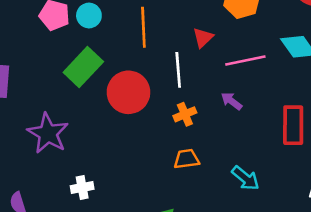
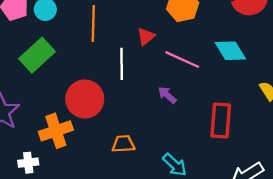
pink line: (245, 60) -> (182, 60), turned 32
red circle: (128, 92) -> (85, 99), moved
orange cross: (185, 114) -> (56, 131), moved, size x1.6

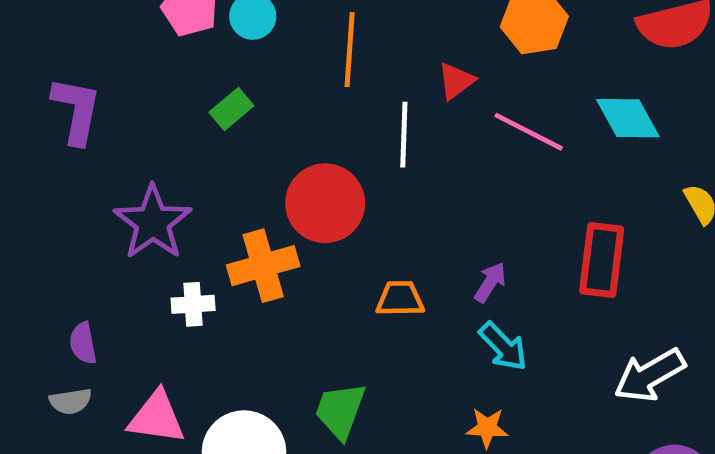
green rectangle: (37, 55) -> (231, 109), size x0.6
purple arrow: (167, 95) -> (490, 282), moved, turned 78
white cross: (28, 163) -> (193, 304), moved

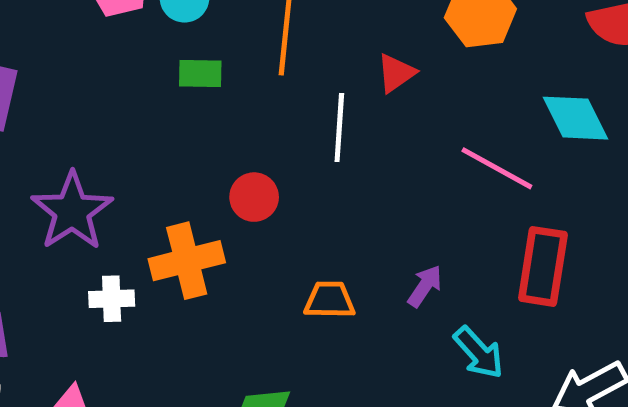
green rectangle: (231, 109) -> (200, 74), moved, turned 39
pink line: (529, 132) -> (497, 168), moved
red circle: (325, 203) -> (254, 197), size x0.6
cyan arrow: (503, 346) -> (479, 353), moved

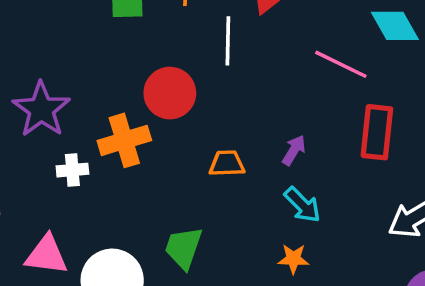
red circle: (254, 197) -> (170, 93), size x1.5
cyan arrow: (479, 353) -> (302, 205), moved

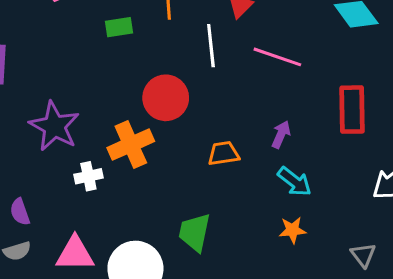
pink line: (341, 64) -> (277, 57), moved

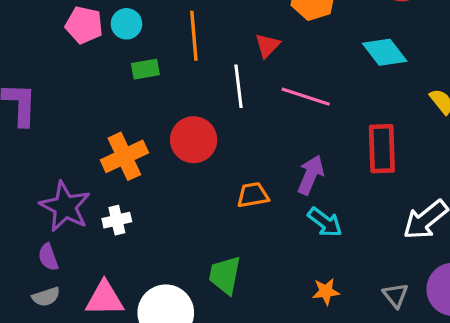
purple star: (54, 126) -> (65, 207), moved
purple arrow: (281, 134) -> (311, 175), size x1.4
orange cross: (131, 144) -> (124, 156), moved
orange star: (292, 230) -> (326, 291), moved

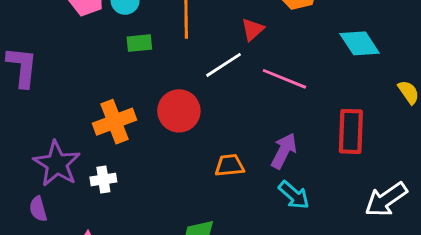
white line: (238, 86) -> (224, 65), turned 60

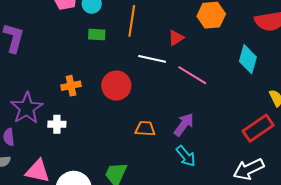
cyan diamond: (360, 43) -> (248, 59), turned 40
white line: (224, 65) -> (152, 59), turned 36
orange cross: (115, 122) -> (71, 86), size x0.7
red rectangle: (351, 131) -> (258, 128), moved, turned 44

